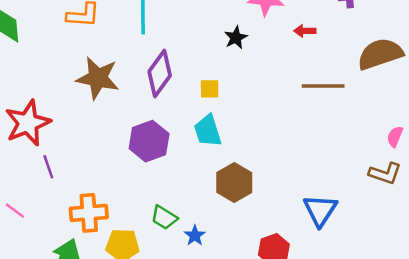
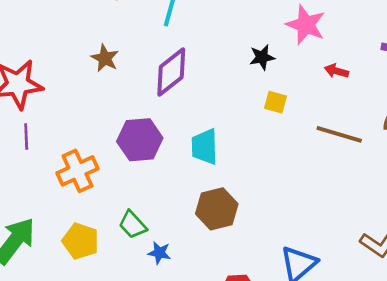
brown star: (98, 78) -> (105, 58), size x0.6
yellow square: (210, 89) -> (275, 102), moved
orange cross: (89, 213) -> (77, 171), moved, turned -36
blue star: (195, 236) -> (159, 253), turned 30

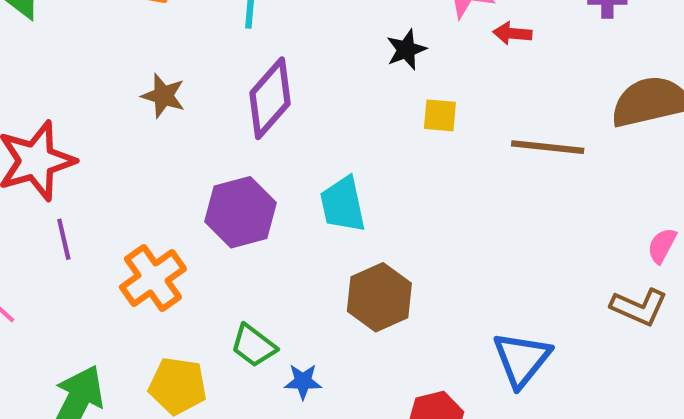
red arrow: (336, 71) -> (512, 33), moved

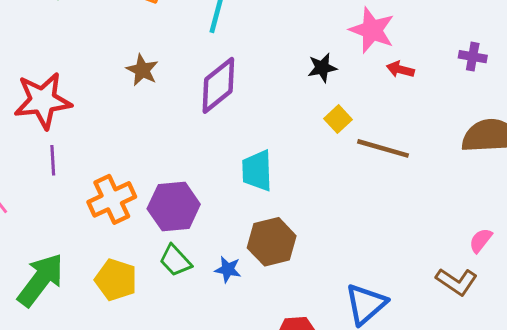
yellow square: (440, 115) -> (338, 119), turned 32
brown line: (548, 147) -> (383, 148), moved
purple hexagon: (241, 212) -> (174, 207), moved
blue star: (303, 381) -> (228, 269), moved

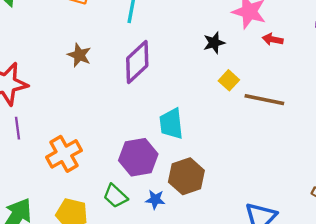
purple hexagon: (174, 207) -> (138, 157), moved

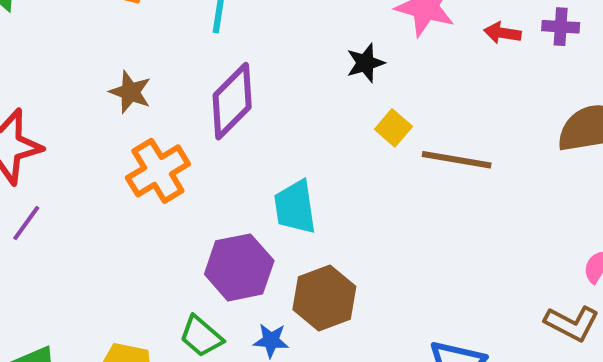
red arrow: (273, 39) -> (502, 33), moved
purple line: (17, 128) -> (26, 223), turned 45
orange cross: (64, 154) -> (158, 171), moved

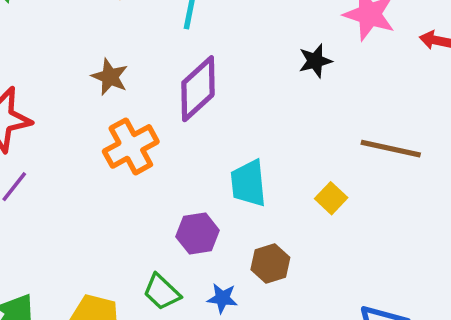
yellow square: (393, 128) -> (331, 198), moved
purple hexagon: (239, 267) -> (198, 234), size x0.7
brown hexagon: (324, 298) -> (270, 263), size x0.7

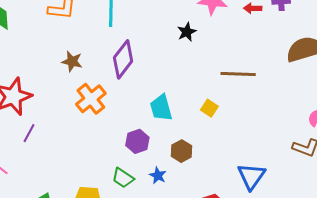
blue star: (222, 298) -> (158, 176), turned 30

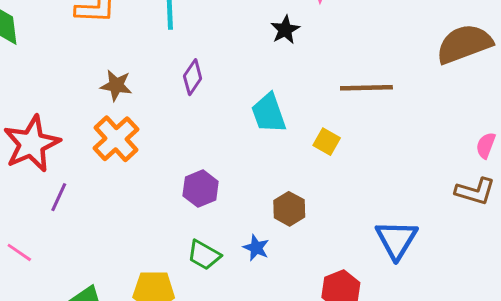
purple diamond: (123, 59) -> (193, 77), size x0.6
orange cross: (91, 99) -> (116, 139), moved
cyan trapezoid: (161, 108) -> (269, 113), moved
purple hexagon: (137, 141) -> (201, 189), moved

